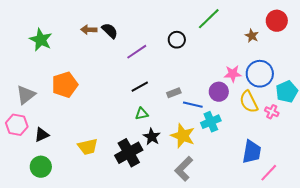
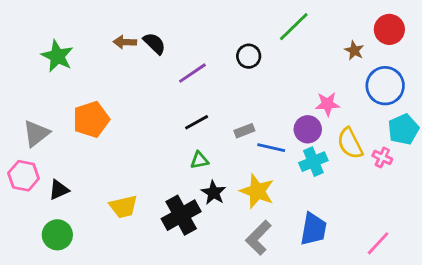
blue circle: (260, 74) -> (385, 86), moved
cyan cross: (211, 122) -> (313, 162), moved
blue trapezoid: (252, 152) -> (313, 229), moved

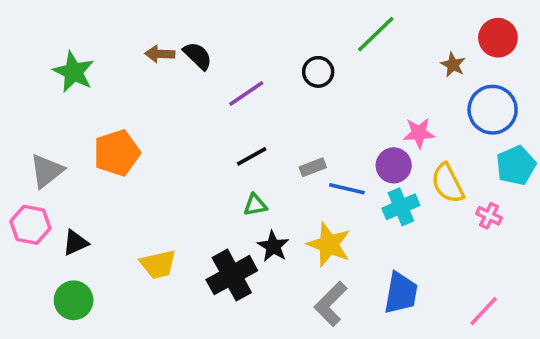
pink cross: (382, 157) -> (489, 216), moved

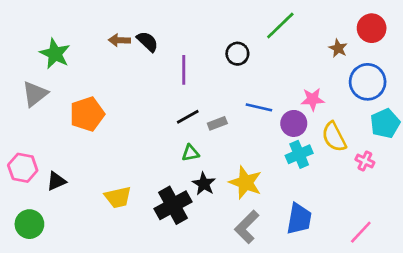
purple line: (246, 93) -> (184, 70), turned -56
gray rectangle: (313, 167) -> (217, 123), moved
gray triangle: (47, 171) -> (35, 94), moved
blue line: (347, 189) -> (259, 107), moved
green circle: (74, 300) -> (29, 224), moved

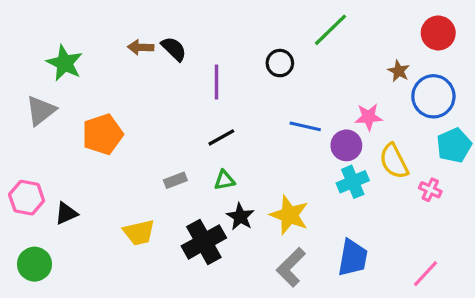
brown star: (338, 48) -> (399, 71), moved
gray rectangle: (217, 123) -> (175, 180), moved

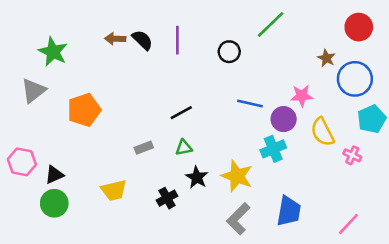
purple line: (217, 82) -> (177, 40), moved
cyan cross: (353, 182) -> (273, 149), moved
black cross: (204, 242) -> (167, 198), size x0.6
green circle: (34, 264) -> (54, 203), moved

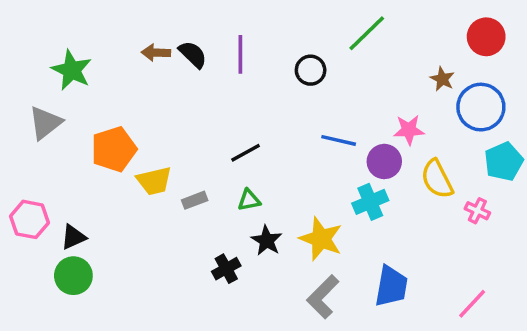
yellow trapezoid: (114, 190) -> (154, 181), moved

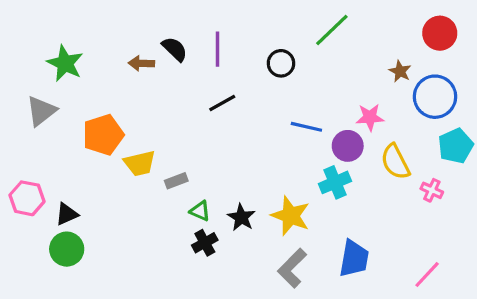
brown arrow: (156, 53) -> (141, 63), moved
black line: (246, 153) -> (222, 103), moved
green triangle: (249, 200) -> (200, 211), moved, turned 35

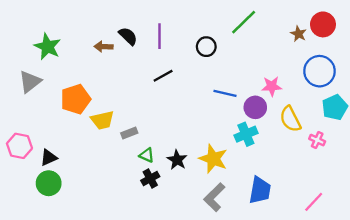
brown star: (400, 71) -> (298, 34), moved

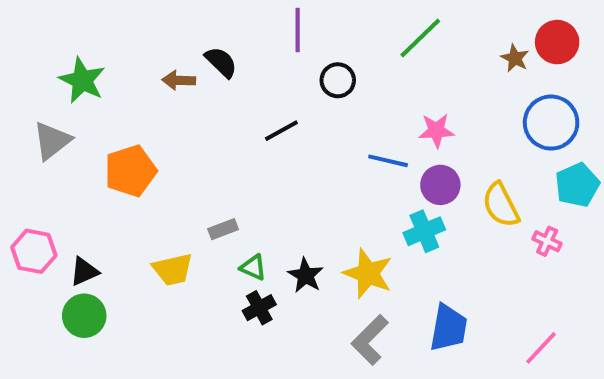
purple line: (160, 36) -> (298, 30), moved
black circle: (206, 47) -> (338, 80), moved
pink star: (272, 86) -> (436, 131), moved
yellow trapezoid: (102, 120) -> (173, 269), moved

